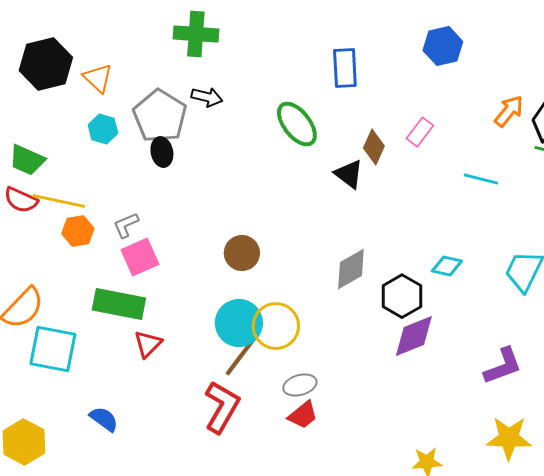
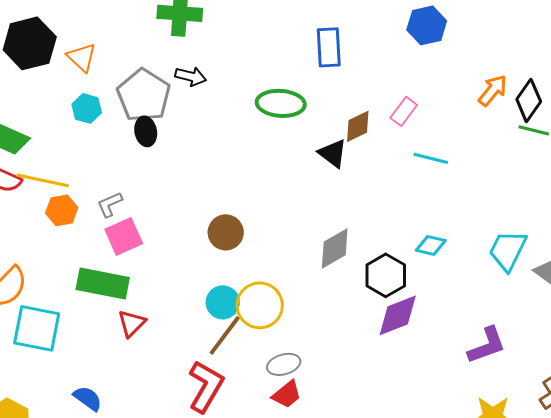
green ellipse: (297, 124) -> (281, 103), turned -48
brown diamond: (374, 147) -> (358, 126), turned 40
cyan line: (481, 179) -> (431, 158), moved
cyan circle: (239, 323) -> (223, 302), size x0.7

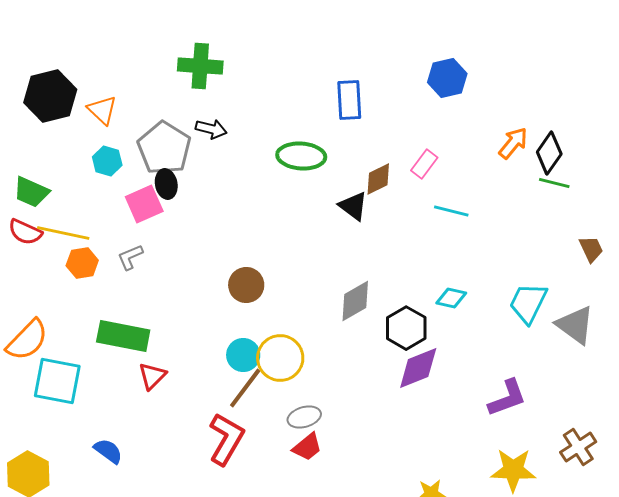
pink square: (124, 236) -> (144, 204), moved

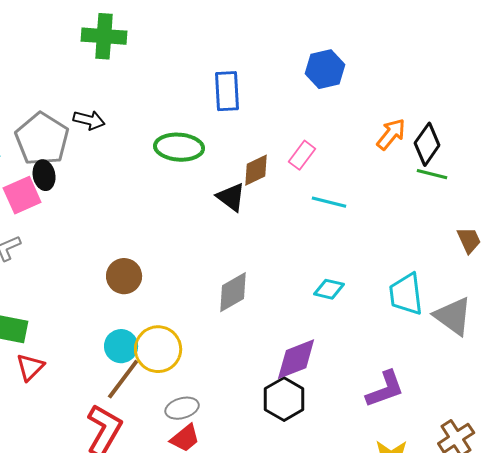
green cross: (200, 66) -> (104, 36), moved
cyan trapezoid: (528, 303) -> (406, 294), turned -33
black hexagon: (406, 328) -> (284, 399), moved

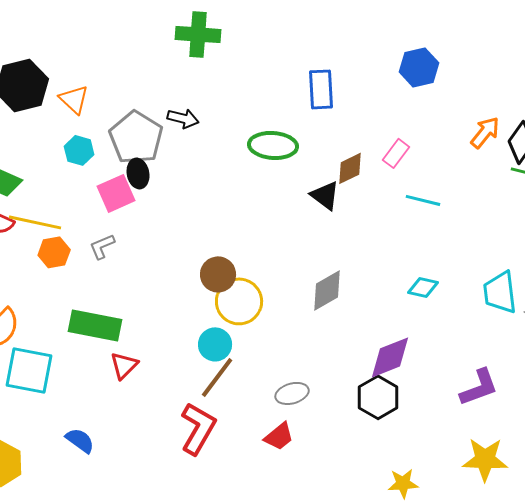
yellow circle: (158, 349) -> (239, 301), moved
gray ellipse: (182, 408) -> (292, 393), moved

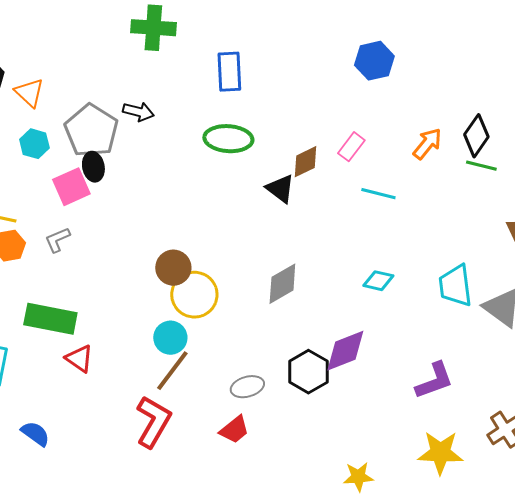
blue rectangle: (321, 89) -> (229, 72), moved
orange arrow: (485, 132) -> (427, 144), moved
red triangle: (124, 365) -> (79, 359), turned -40
black hexagon: (378, 397) -> (308, 372), moved

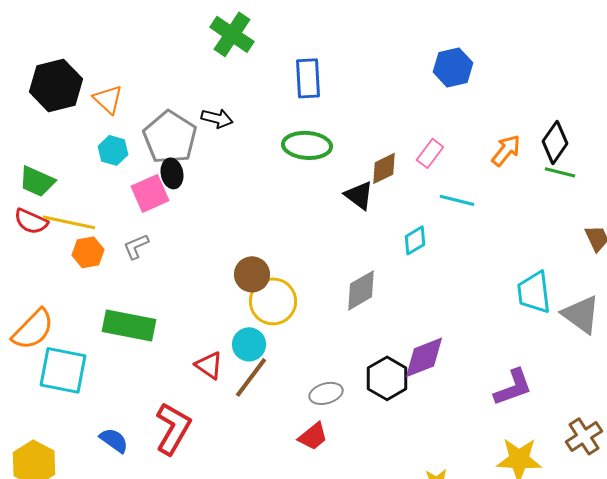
green cross: (153, 28) -> (232, 34), turned 30
cyan diamond: (378, 281) -> (415, 240), moved, turned -44
red triangle: (79, 359) -> (209, 365), moved
red L-shape: (153, 422) -> (173, 428), moved

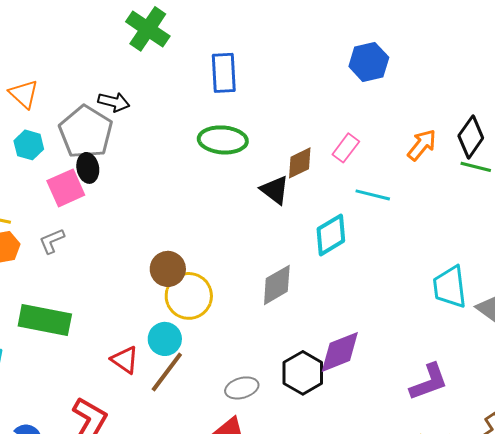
black arrow: (217, 118) -> (114, 102), moved
cyan diamond: (415, 240) -> (331, 235), size x1.4

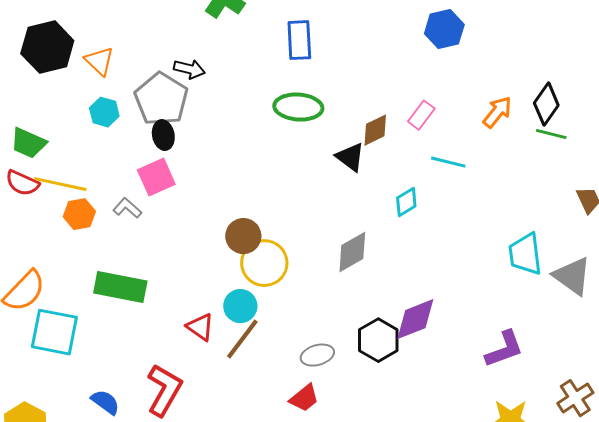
pink square: (66, 188) -> (156, 177), moved
cyan diamond: (331, 235) -> (406, 202), size x0.7
gray L-shape: (52, 241) -> (127, 208), turned 64

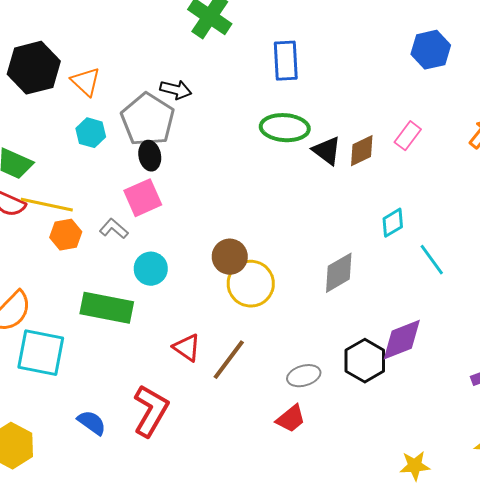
black triangle: (350, 157) -> (327, 151), moved
cyan line: (448, 162) -> (432, 260), moved, turned 40
cyan circle: (240, 306) -> (151, 269), moved

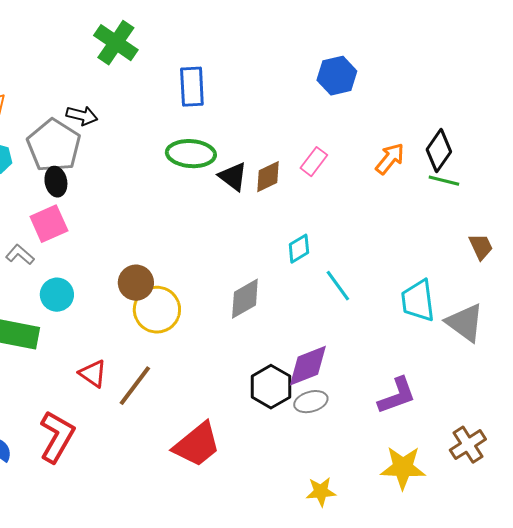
gray ellipse: (304, 376) -> (311, 402), moved
red trapezoid: (291, 419) -> (197, 445), size x1.6

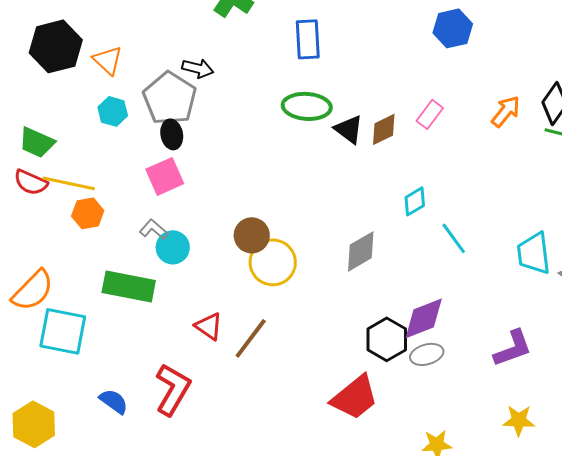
gray L-shape: (20, 255) -> (154, 229), moved
red trapezoid: (197, 445) -> (355, 397), moved
yellow star: (403, 468) -> (519, 420), size x0.7

